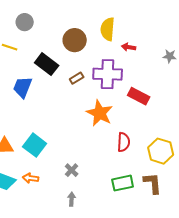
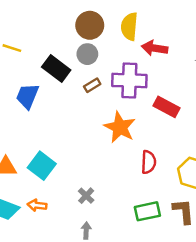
gray circle: (25, 22) -> (87, 54), moved
brown circle: (75, 40) -> (90, 25), moved
red arrow: (129, 47) -> (155, 48), size x1.5

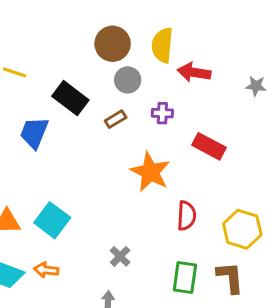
gray circle: (87, 54) -> (128, 80), moved
purple cross: (129, 80) -> (162, 113), size x0.5
gray cross: (86, 196) -> (120, 256), moved
green rectangle: (147, 211) -> (185, 278), turned -70

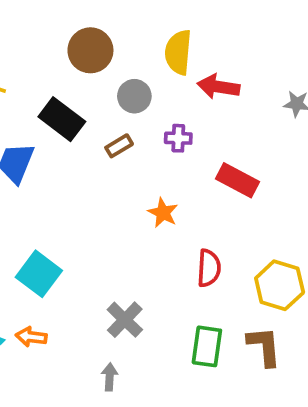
brown circle: (113, 44) -> (90, 50), moved
orange star: (150, 172) -> (163, 213), size x0.6
gray cross: (120, 256) -> (125, 320), size x1.4

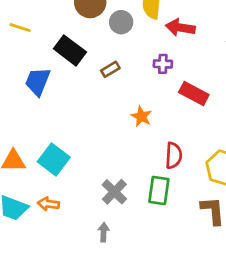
gray circle: (134, 96) -> (121, 22), moved
purple cross: (178, 138) -> (163, 64), moved
green rectangle: (207, 346) -> (159, 190), moved

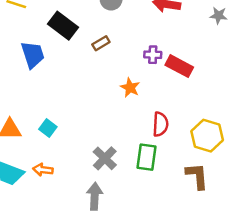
purple cross: (163, 64) -> (153, 55), moved
blue trapezoid: (38, 81) -> (33, 55), turned 140
cyan square: (54, 159) -> (48, 128), size x0.6
gray arrow: (104, 232) -> (95, 196), size x1.5

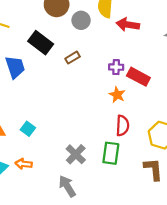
orange star: (130, 88) -> (117, 95), moved
gray arrow: (95, 196) -> (67, 186), turned -35

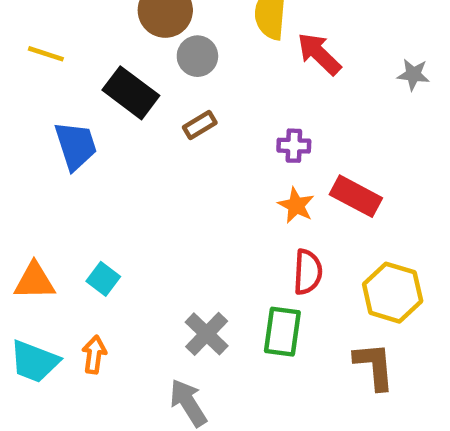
gray circle: (81, 20) -> (197, 56), moved
red arrow: (128, 25) -> (319, 54), turned 35
red rectangle: (138, 77) -> (356, 196), moved
orange arrow: (24, 164) -> (94, 355), turned 91

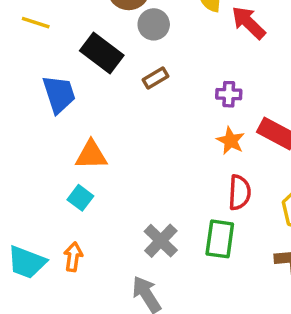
orange triangle: (34, 281) -> (91, 155), moved

